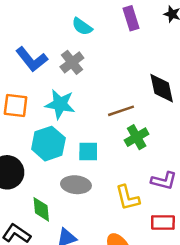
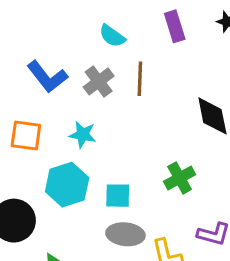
cyan star: (60, 104) -> (83, 135), size x0.7
brown line: (121, 111) -> (140, 79), moved, turned -70
gray ellipse: (76, 185) -> (125, 234), moved

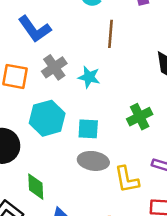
gray cross: (99, 81) -> (54, 67), moved
cyan star: (83, 135) -> (89, 77), moved

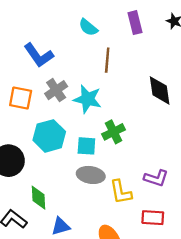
cyan star: (89, 77) -> (87, 99), size x1.4
green cross: (140, 117) -> (114, 132), moved

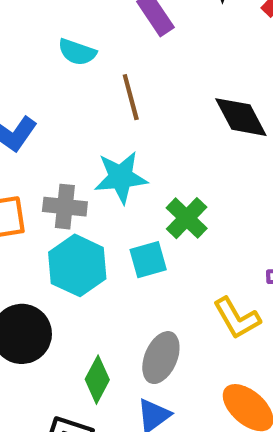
gray cross: (56, 90) -> (65, 207), moved, turned -30
gray ellipse: (91, 175) -> (161, 358), moved, turned -56
green diamond: (38, 198) -> (97, 380), turned 50

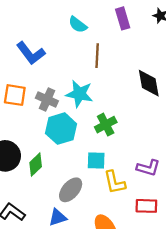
cyan square: (148, 260) -> (96, 161), moved
cyan hexagon: (77, 265) -> (61, 129), moved
green diamond: (97, 380) -> (36, 165), moved

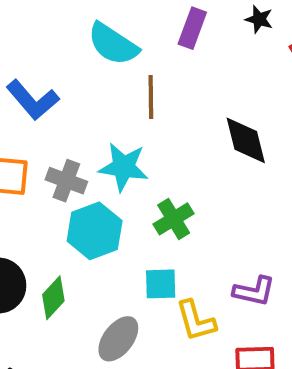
purple rectangle: (123, 18) -> (192, 28), turned 40
cyan semicircle: (78, 25) -> (113, 44), size x1.5

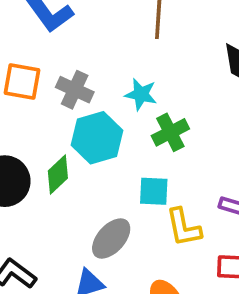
cyan star: (124, 167) -> (141, 94), moved, size x0.7
green diamond: (53, 298) -> (58, 174), moved

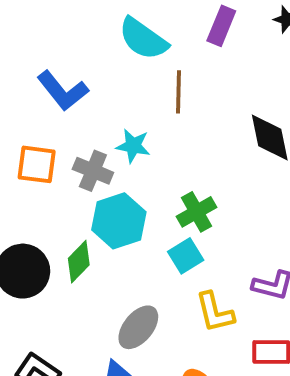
cyan star: (141, 94) -> (133, 146), moved
cyan square: (154, 191) -> (186, 256), moved, turned -32

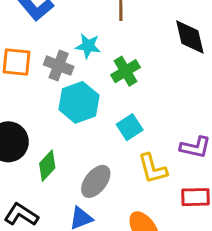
green cross: (197, 212) -> (126, 71), moved
green diamond: (79, 262) -> (47, 166), moved

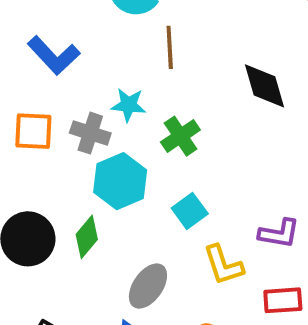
green diamond: (47, 166) -> (87, 237), moved

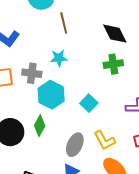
cyan star: (128, 105) -> (59, 58), moved
green cross: (180, 136) -> (113, 64), moved, turned 36
yellow L-shape: (223, 265) -> (104, 140), moved

